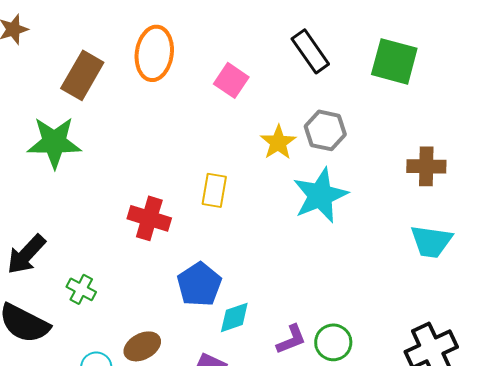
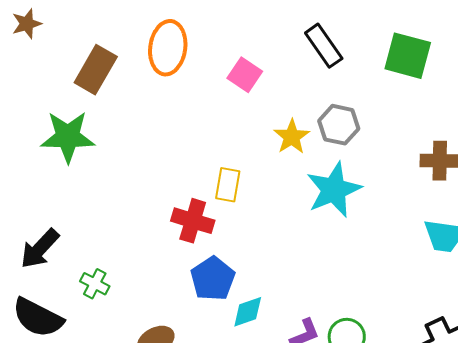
red cross: (149, 218) -> (193, 221), moved

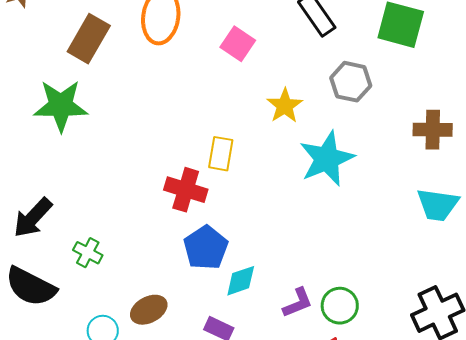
gray hexagon: (339, 125) -> (351, 82), moved

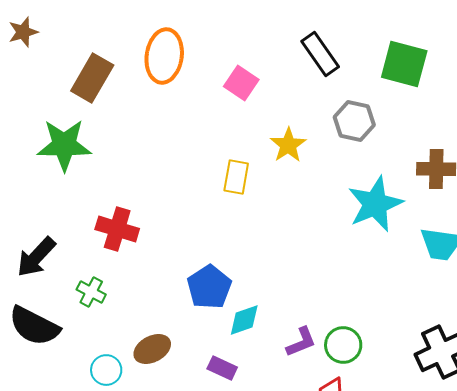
yellow rectangle: (221, 154) -> (236, 177), moved
cyan star: (327, 159) -> (375, 204), moved
red cross: (186, 190) -> (117, 229), moved

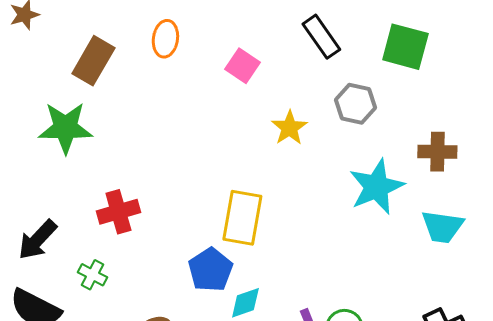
orange ellipse: (164, 56) -> (165, 39), size x0.7
yellow rectangle: (236, 177) -> (242, 218), moved, size x1.6
red cross: (117, 229) -> (118, 212), turned -33

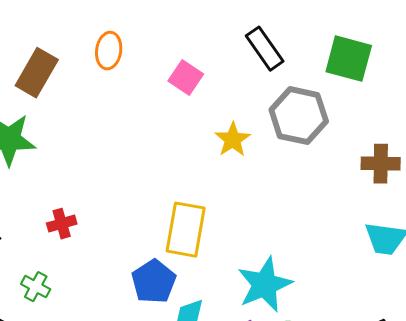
gray hexagon: (355, 104) -> (299, 116), size x1.4
cyan star: (376, 187) -> (265, 285), moved
red cross: (118, 212) -> (62, 224), size x0.7

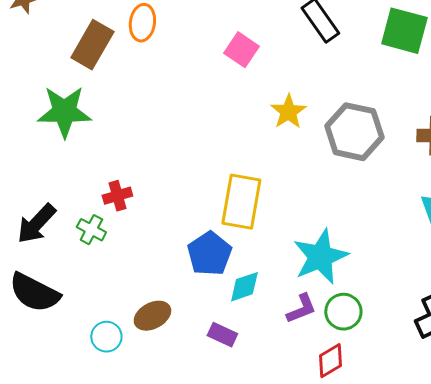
orange ellipse: (109, 51) -> (142, 23), moved
gray hexagon: (299, 116) -> (354, 132), moved
green cross: (36, 287) -> (91, 230), moved

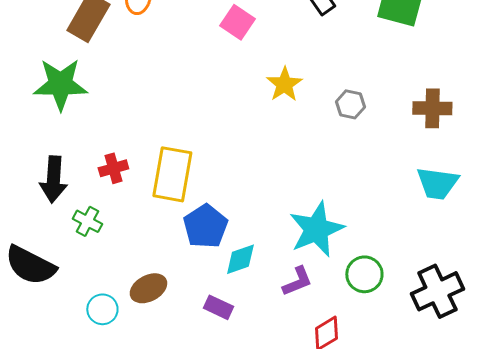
gray hexagon: (354, 132) -> (350, 104), size x0.5
yellow rectangle: (241, 202) -> (172, 174), moved
black arrow: (36, 224) -> (53, 179), moved, turned -39
green cross: (91, 230) -> (87, 221), moved
green circle: (343, 312) -> (364, 274), moved

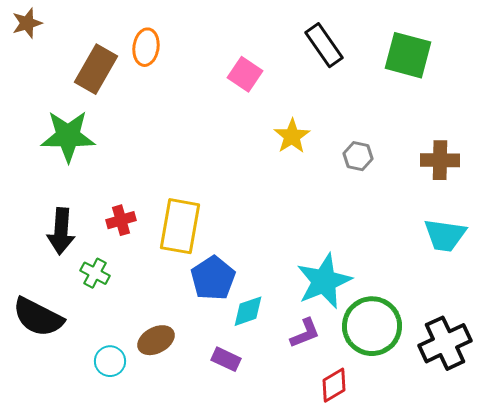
green circle: (364, 274) -> (372, 326), size x1.6

